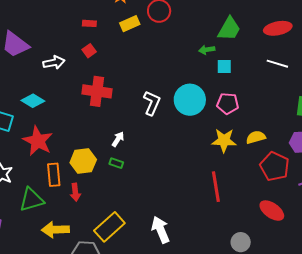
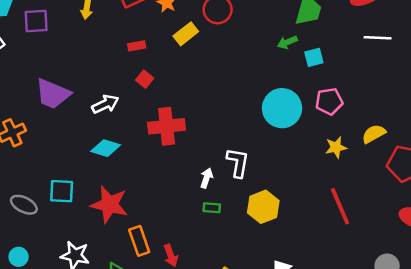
cyan diamond: (33, 101) -> (106, 148), moved
white L-shape: (152, 103) -> (238, 163), moved
yellow star: (224, 140) -> (336, 147), size x0.7
yellow hexagon: (83, 161) -> (263, 207), moved

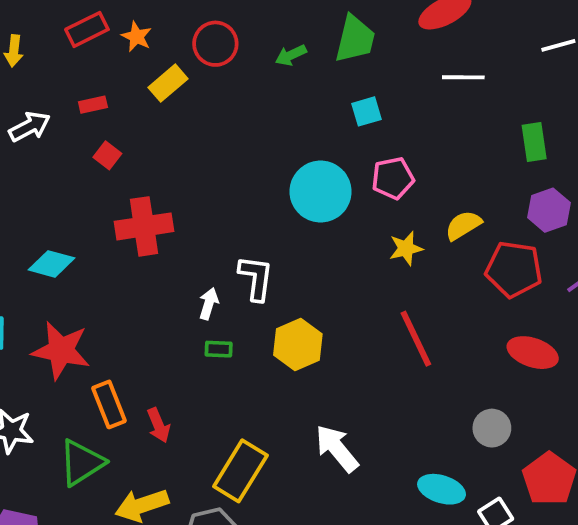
green arrow: (287, 42) -> (291, 55), moved
white arrow: (105, 104) -> (30, 127), moved

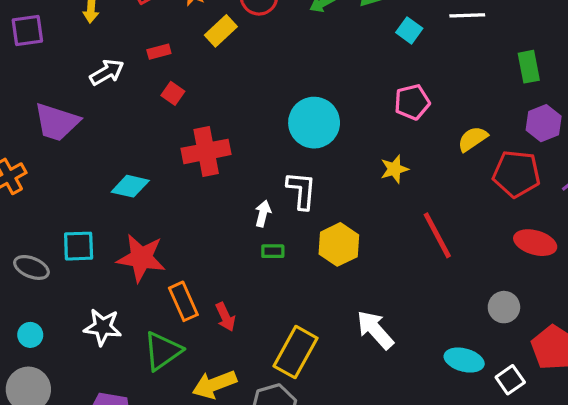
cyan square: (366, 111) -> (409, 30), moved, turned -35
cyan circle: (321, 192) -> (314, 123), moved
yellow star: (406, 248) -> (394, 169), moved

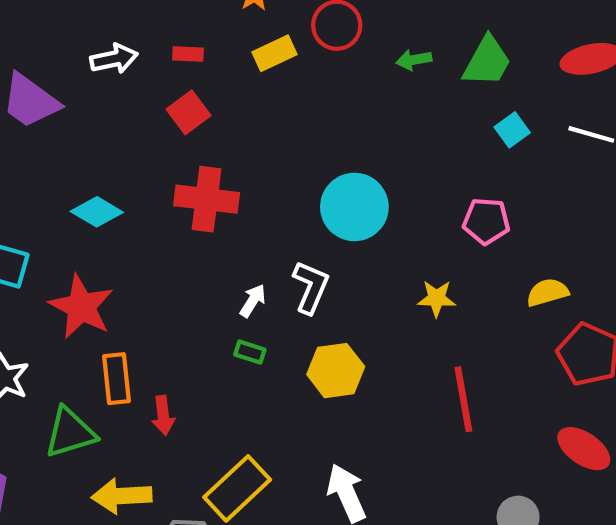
red square: (173, 93) -> (188, 112), size x1.4

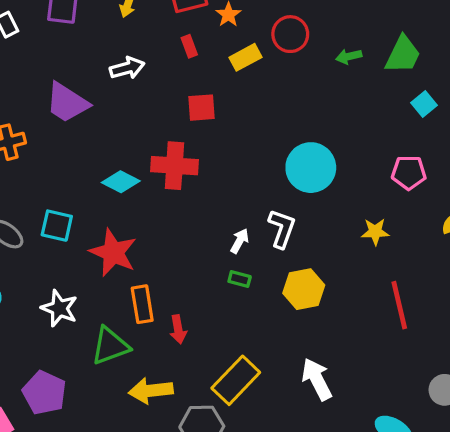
red rectangle: (188, 54) -> (189, 46), moved, turned 70
red square: (188, 112) -> (202, 108), moved, turned 36
red cross: (207, 199) -> (174, 166), moved

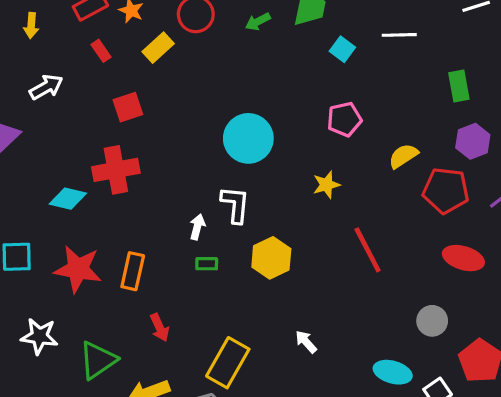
orange rectangle: (142, 304) -> (133, 271), moved, turned 36
white arrow: (317, 379) -> (306, 342), size x0.6

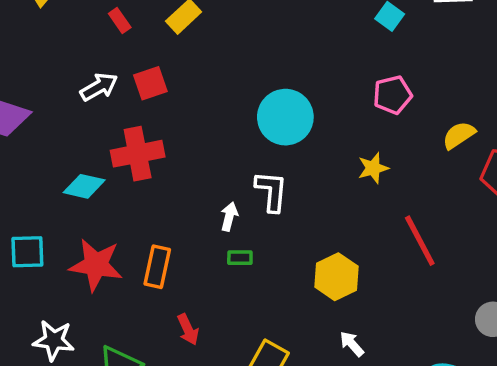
white arrow: (46, 87) -> (99, 87), moved
yellow hexagon: (271, 258) -> (336, 277), moved

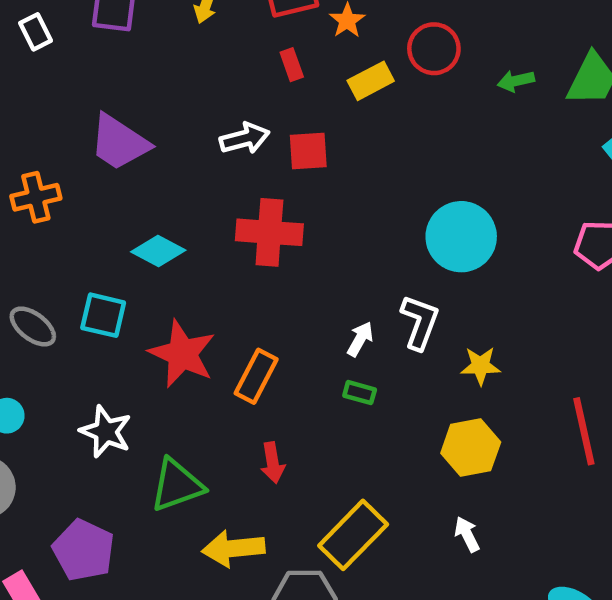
yellow star: (373, 168) -> (480, 366), moved
cyan diamond: (84, 186) -> (158, 251), moved

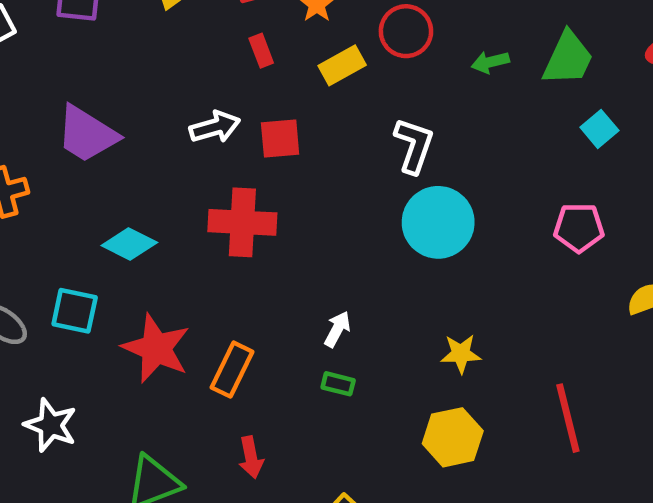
white L-shape: (420, 322) -> (414, 146), moved
white star: (106, 432) -> (51, 425), moved

